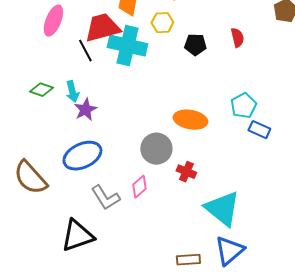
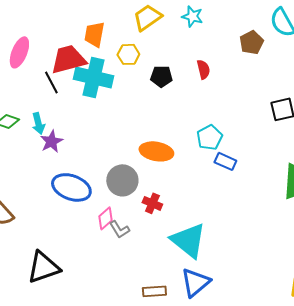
blue ellipse: (82, 156) -> (71, 187), moved, turned 45
gray L-shape: (105, 198) -> (119, 229), moved, size x0.7

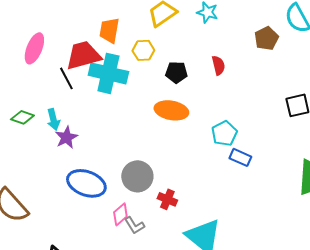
orange ellipse: (156, 151) -> (171, 110), moved

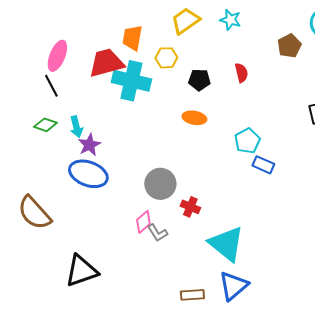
black line: (66, 78) -> (51, 86), moved
orange ellipse: (171, 110) -> (194, 118), size x0.7
blue ellipse: (86, 183) -> (88, 174), moved

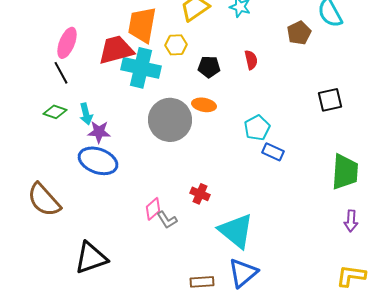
orange trapezoid: (132, 38) -> (142, 25), size x1.4
purple star: (89, 145) -> (99, 132), turned 30
gray circle: (160, 184) -> (170, 120), moved, size x1.4

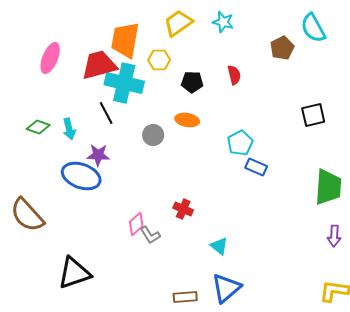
black line: (61, 73) -> (106, 113), moved
gray circle: (170, 120) -> (153, 135), size x0.5
purple star: (99, 132) -> (98, 155), moved
cyan triangle: (236, 231) -> (219, 246), size x0.5

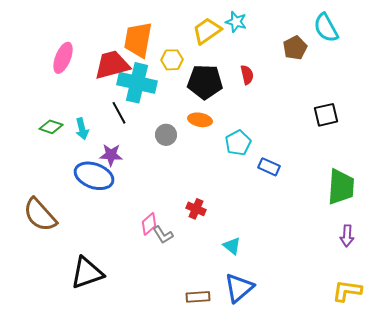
yellow trapezoid: (178, 23) -> (207, 31), moved
black pentagon: (192, 82) -> (205, 82), size x1.6
cyan pentagon: (240, 143) -> (238, 143), moved

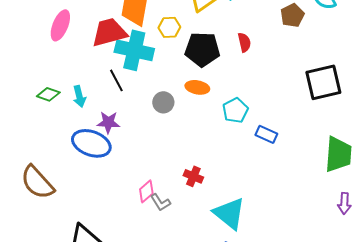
black square: (326, 115) -> (323, 82), size x1.5
cyan triangle: (232, 246) -> (229, 213), size x1.8

